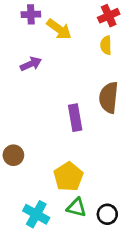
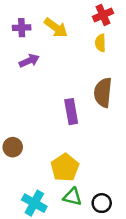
purple cross: (31, 14) -> (22, 28), moved

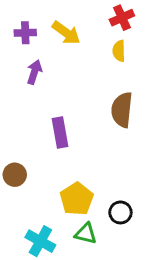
purple arrow: (29, 61) -> (34, 72), turned -48
purple rectangle: (71, 112) -> (60, 132), moved
black circle: (102, 203) -> (120, 212), moved

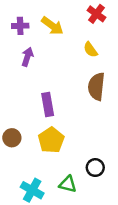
red cross: (122, 18) -> (96, 14), turned -30
yellow semicircle: (119, 51) -> (90, 50), moved, turned -35
yellow pentagon: (77, 199) -> (51, 140), moved

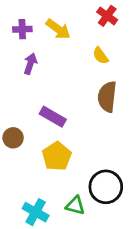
purple rectangle: (48, 104) -> (53, 117), turned -50
brown circle: (12, 138) -> (13, 138), moved
black circle: (95, 168) -> (106, 187), size x1.6

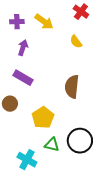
brown semicircle: (107, 97) -> (72, 87), moved
purple rectangle: (53, 117) -> (23, 78), moved
green triangle: (75, 205) -> (52, 145), moved

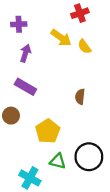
red cross: (81, 12) -> (80, 13), moved, turned 35
yellow arrow: (44, 22) -> (61, 38), moved
brown semicircle: (72, 87) -> (80, 97), size x0.6

